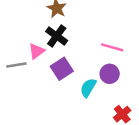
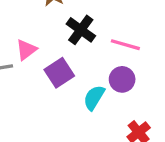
black cross: (57, 36) -> (81, 30), moved

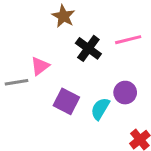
pink line: (125, 45) -> (128, 40), moved, turned -30
purple square: (59, 73) -> (66, 101), moved, turned -30

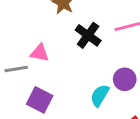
pink triangle: (40, 66) -> (40, 53), turned 48
purple square: (66, 101) -> (40, 100), moved

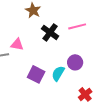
purple square: (40, 100) -> (36, 74), moved

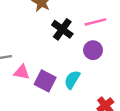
pink triangle: (17, 44) -> (22, 72), moved
purple circle: (75, 62) -> (93, 50), moved

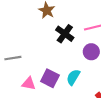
pink triangle: (22, 72) -> (29, 84), moved

